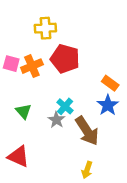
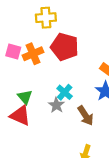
brown arrow: (87, 131) -> (86, 116), size x0.7
red triangle: (19, 157) -> (20, 116), moved

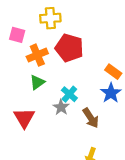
pink square: (13, 51) -> (17, 35), moved
green triangle: (25, 97) -> (37, 82), moved, turned 35
red triangle: (20, 116) -> (24, 118), turned 35

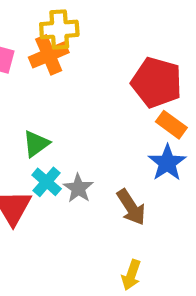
red pentagon: (69, 48) -> (157, 82), moved
orange cross: (37, 55) -> (49, 55), moved
cyan cross: (69, 94) -> (47, 182), moved

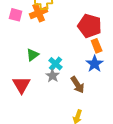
orange rectangle: (171, 125) -> (97, 46), turned 32
cyan cross: (47, 182) -> (56, 64), moved

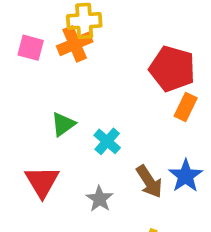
orange rectangle: (97, 46) -> (186, 107), turned 48
blue star: (95, 64) -> (186, 176), moved
gray star: (53, 76) -> (100, 199), moved

